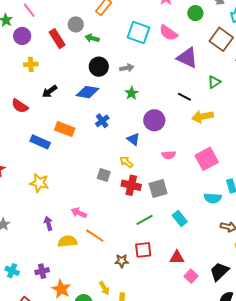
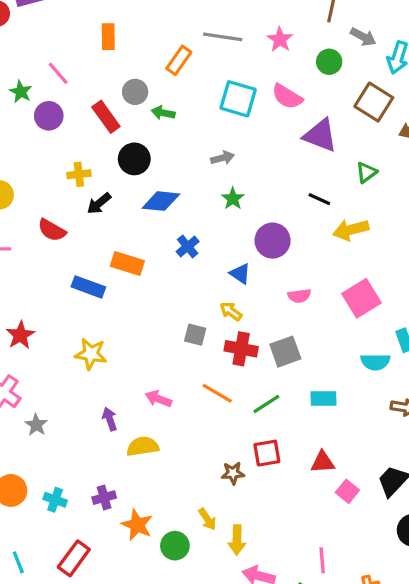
yellow cross: (31, 64) -> (79, 174), moved
black circle: (99, 67) -> (134, 159), moved
cyan rectangle: (180, 219) -> (323, 398), turned -49
orange line: (95, 236) -> (217, 393), moved

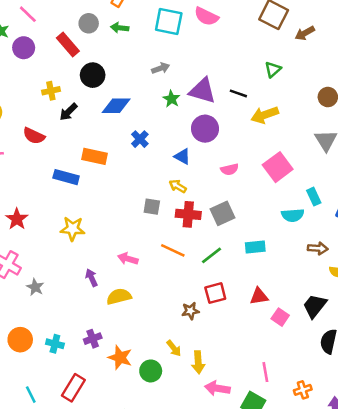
green arrow: (163, 113) -> (120, 28), moved
purple triangle: (320, 135) -> (202, 91), moved

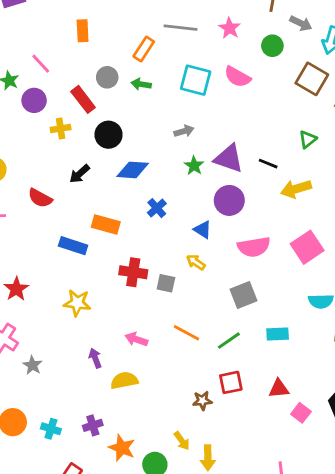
yellow cross: (51, 91) -> (61, 129), moved
pink semicircle: (230, 169) -> (254, 247), size x1.6
red cross: (188, 214) -> (133, 272), moved

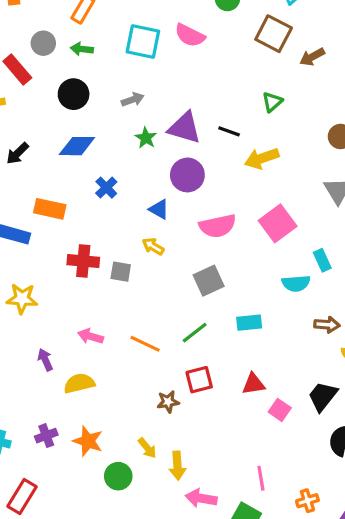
black circle: (109, 135) -> (74, 94), moved
orange line: (186, 333) -> (145, 344), moved
orange star: (122, 448) -> (88, 441), moved

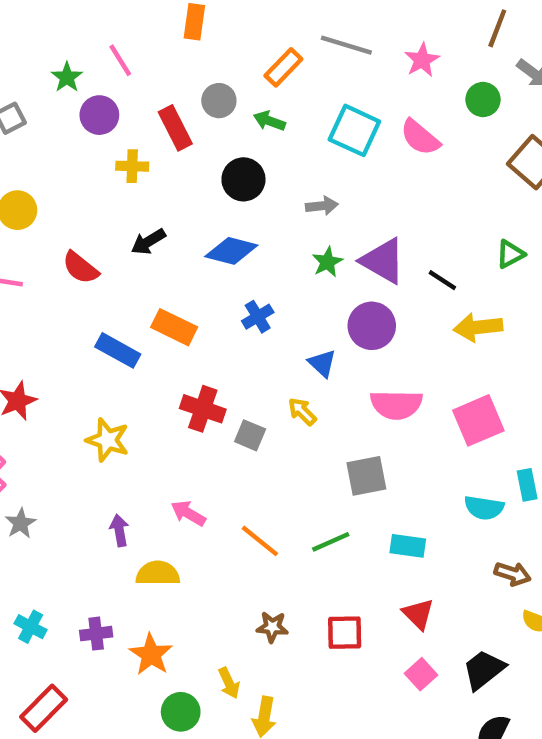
red square: (199, 380) -> (345, 633), moved
red triangle: (253, 384) -> (418, 614), moved, turned 40

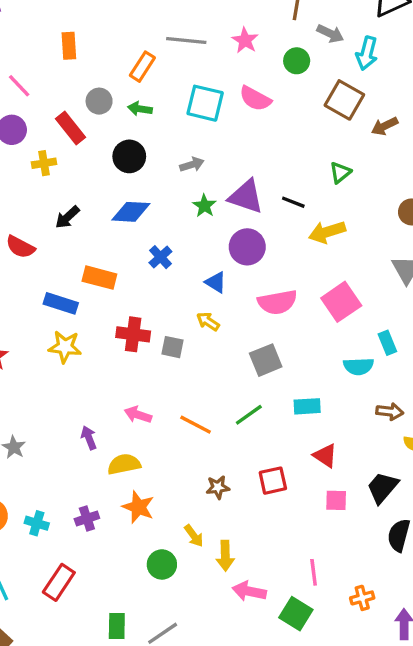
yellow star: (108, 440) -> (65, 347), moved
orange star: (151, 654) -> (138, 507), moved
pink square: (421, 674) -> (336, 500), turned -35

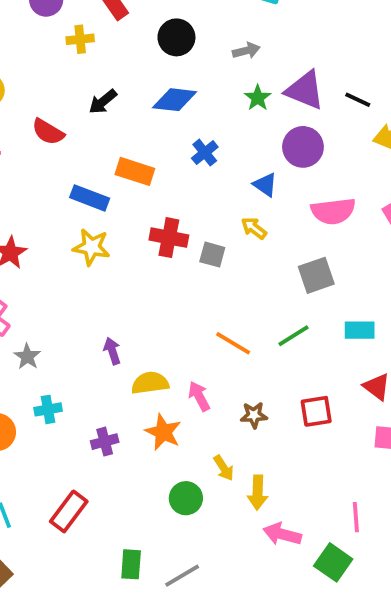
pink arrow: (138, 415) -> (199, 396), moved, turned 40
cyan cross: (37, 523) -> (48, 409), moved, turned -30

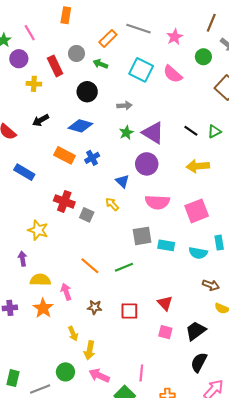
black line: (358, 100) -> (191, 131), moved
orange rectangle: (135, 171) -> (65, 155), moved
yellow star: (91, 247) -> (38, 230), moved
cyan rectangle: (360, 330) -> (166, 245), moved
green circle: (186, 498) -> (65, 372), moved

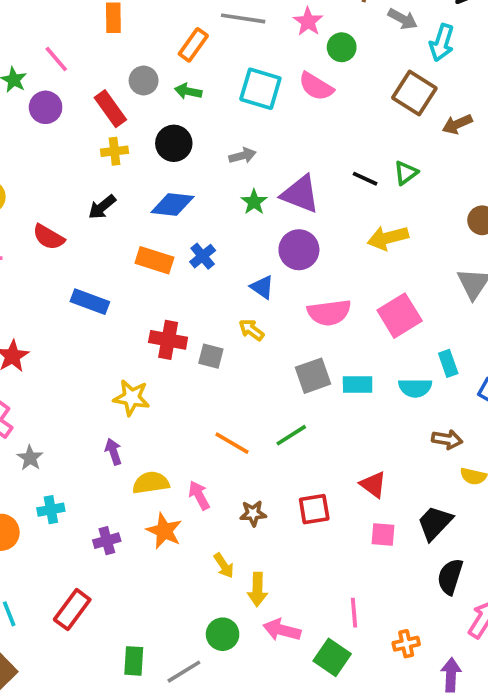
green circle: (203, 57) -> (342, 47), moved
yellow cross: (34, 84) -> (115, 151), moved

